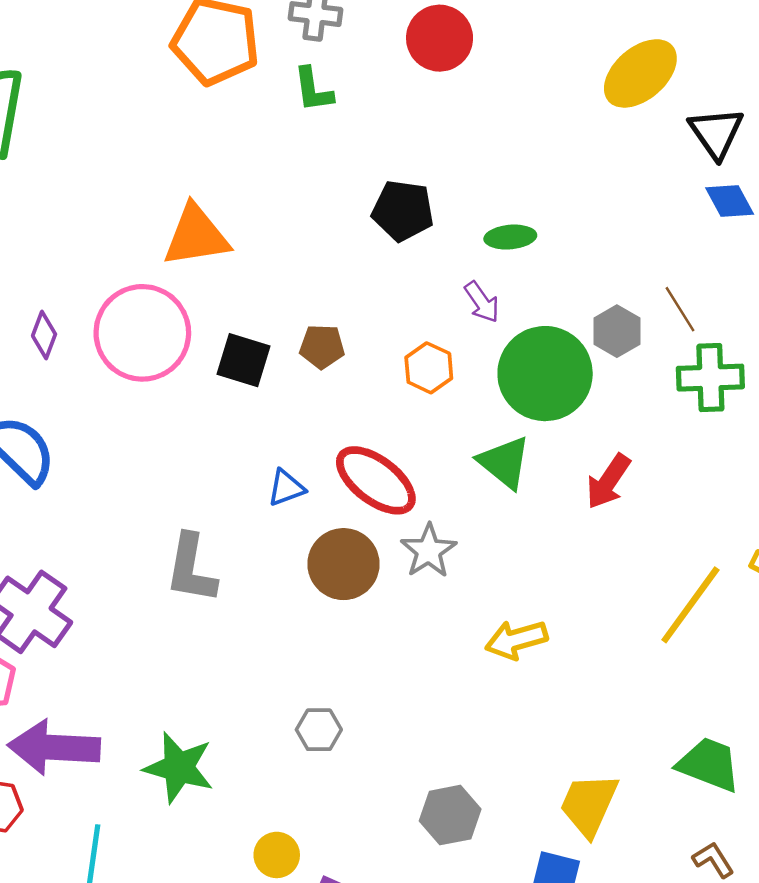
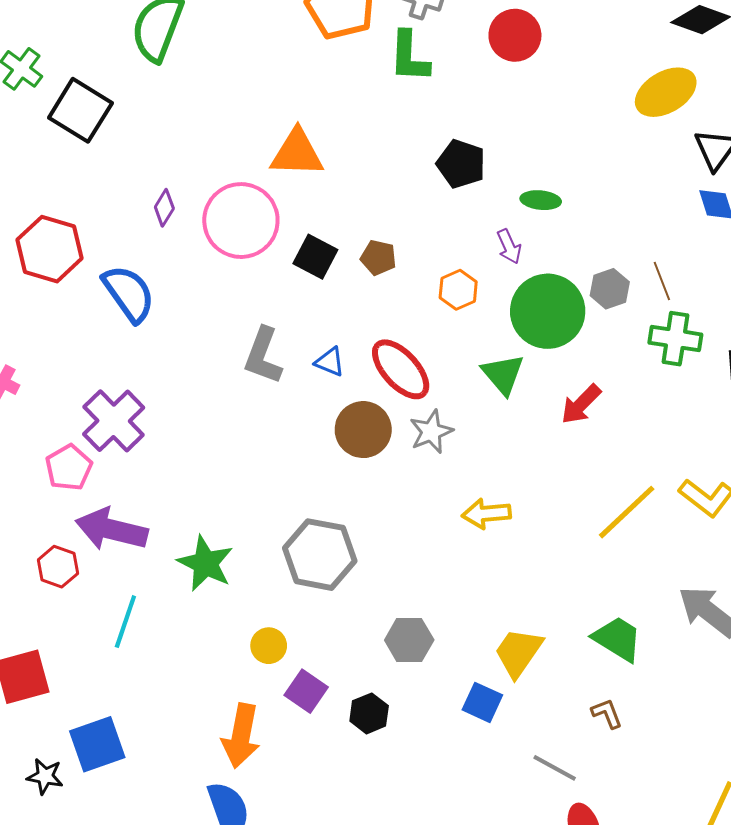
green L-shape: (313, 90) -> (409, 57), size x1.4
blue triangle: (286, 488) -> (330, 362), turned 32
gray L-shape: (191, 569) -> (263, 356), moved
gray hexagon: (319, 730) -> (320, 555), size x2.0

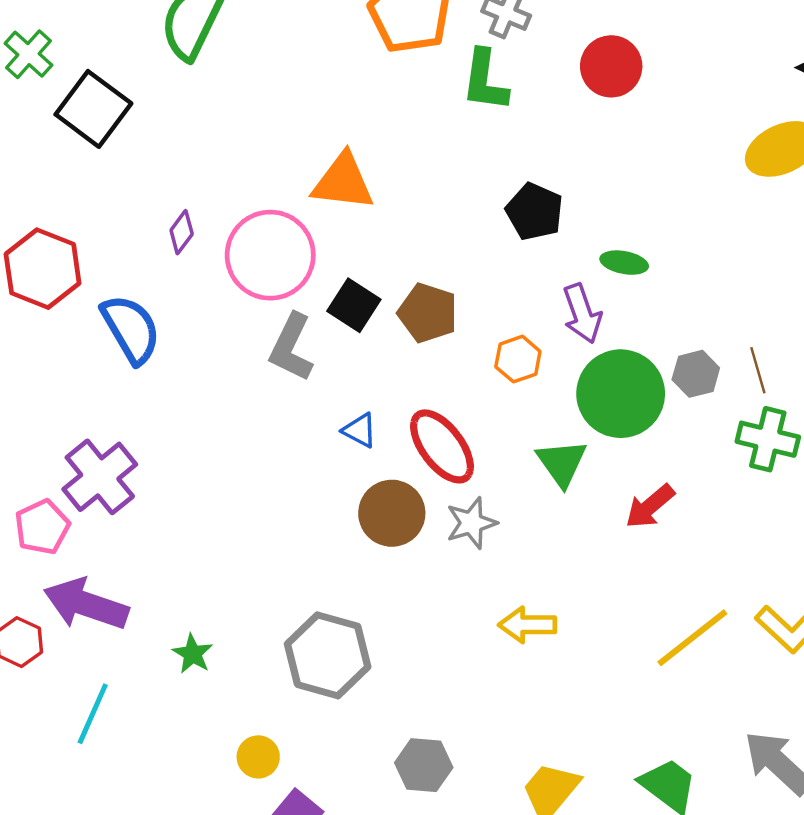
purple arrow: (509, 246) -> (582, 314), size x1.4
brown pentagon: (378, 257) -> (428, 313), size x1.4
gray L-shape: (263, 356) -> (291, 347), moved
green star: (205, 563) -> (193, 654), size x0.6

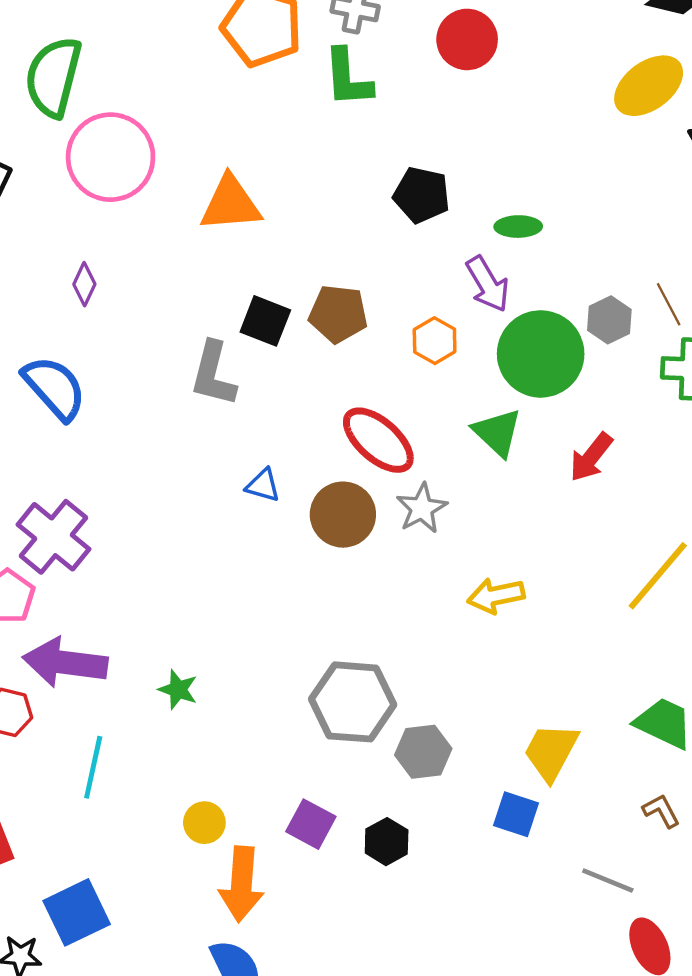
pink circle: (270, 255) -> (111, 157), moved
blue triangle: (360, 430) -> (263, 485), moved
gray hexagon: (328, 655) -> (353, 702), moved
yellow circle: (258, 757) -> (204, 823), moved

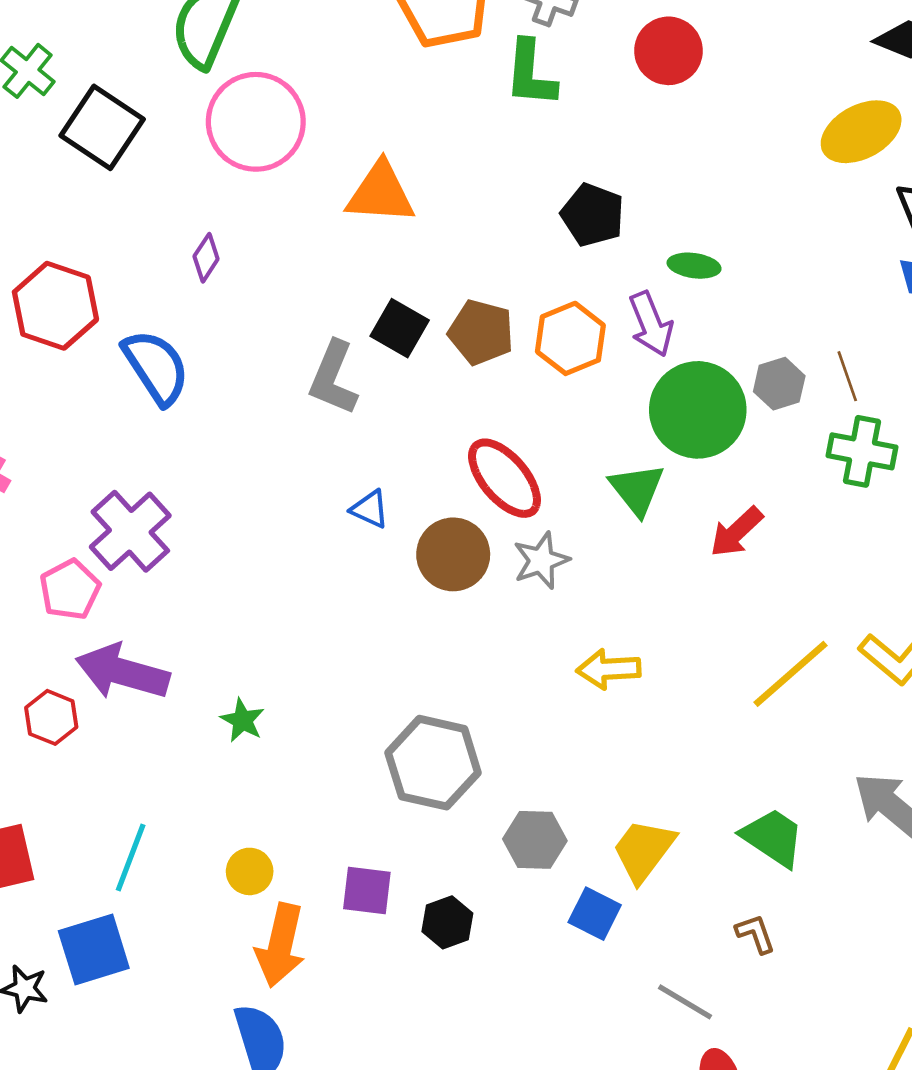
orange hexagon: (435, 341) -> (570, 338), moved, size x1.4
gray hexagon: (423, 752) -> (535, 840), moved
cyan line: (93, 767) -> (131, 857), moved
purple square: (311, 824) -> (367, 891), turned -30

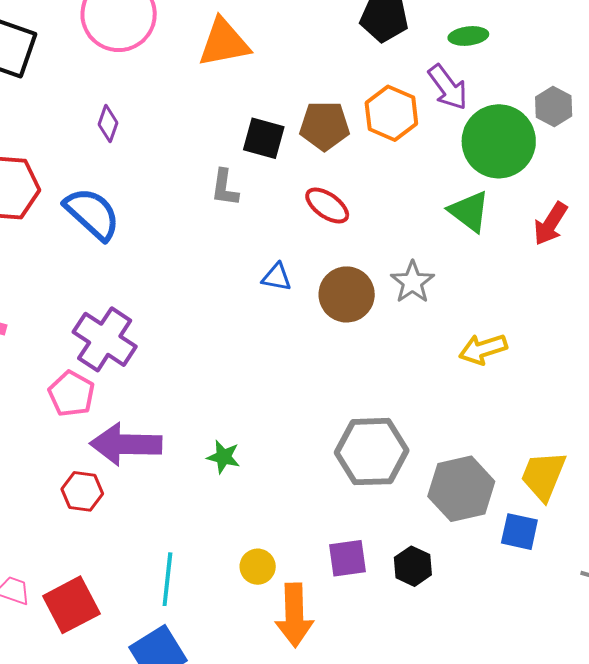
gray L-shape: (333, 378) -> (225, 188), size x0.7
red ellipse: (504, 478) -> (327, 205), moved, size x0.7
gray hexagon: (535, 840) -> (461, 489), size x1.4

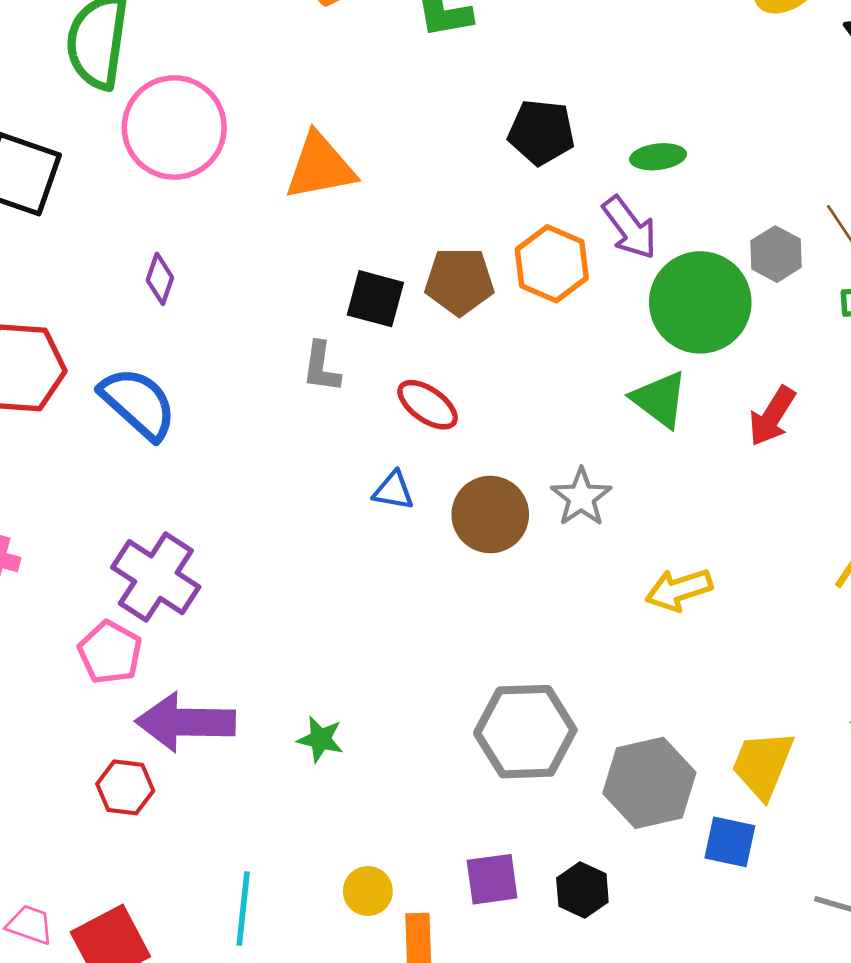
red ellipse: (327, 205) -> (428, 405), moved

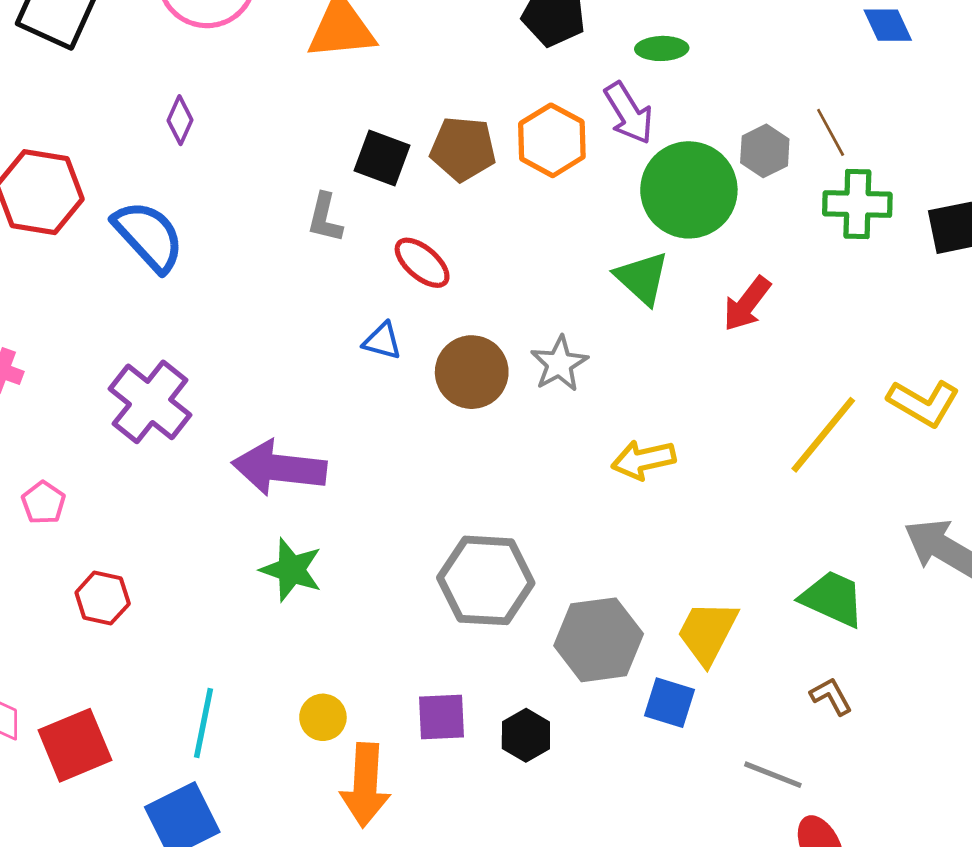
pink pentagon: (110, 652) -> (44, 503), moved, size x0.7
purple arrow: (185, 722) -> (279, 468), moved
green star: (320, 739) -> (291, 570), size x1.4

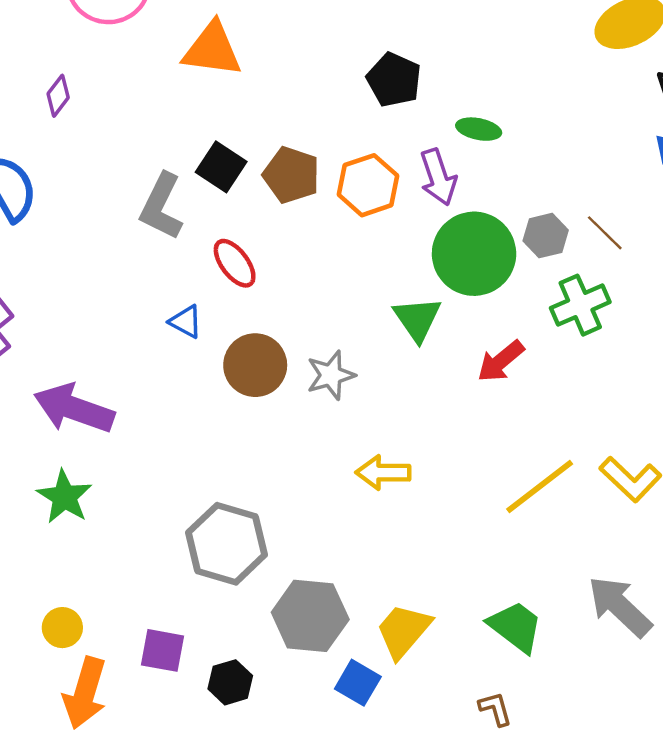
brown line: (831, 132) -> (605, 233), turned -30
green cross: (857, 204) -> (580, 305), moved, turned -38
gray L-shape: (325, 218) -> (161, 206), size x1.5

